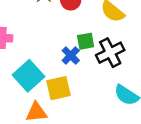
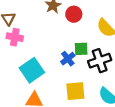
yellow square: (58, 88) -> (75, 91), moved

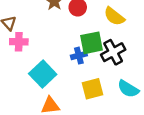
green square: (81, 49) -> (91, 43), size x1.5
blue cross: (68, 59) -> (79, 56), turned 32

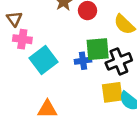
cyan square: (43, 74) -> (43, 60), moved
yellow square: (92, 89) -> (112, 92), moved

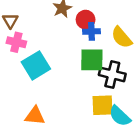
blue cross: (83, 61) -> (92, 31), moved
black cross: (119, 61) -> (112, 74), turned 30

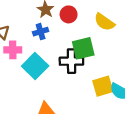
blue cross: (92, 31) -> (41, 32), moved
black cross: (112, 74) -> (71, 61), moved

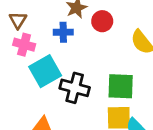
green square: (83, 48) -> (121, 86), moved
black cross: (71, 61) -> (75, 88), moved

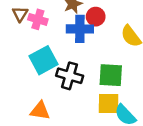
blue cross: (63, 32) -> (80, 29), moved, size x1.5
pink cross: (24, 45) -> (38, 19), moved

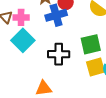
cyan square: (43, 60) -> (23, 40), moved

